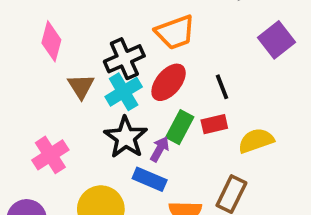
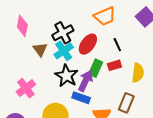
orange trapezoid: (175, 32) -> (105, 16), moved
yellow semicircle: (256, 141) -> (138, 73), turned 120
purple arrow: (160, 149) -> (85, 81), size x1.5

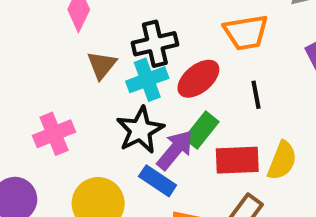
red rectangle: (114, 65) -> (237, 160), moved, size x1.5

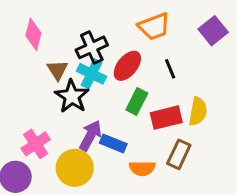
cyan cross: (147, 80) -> (92, 74), turned -32
black star: (140, 130) -> (72, 96), moved
pink cross: (54, 134) -> (36, 144), moved
purple arrow: (175, 150) -> (90, 135), moved

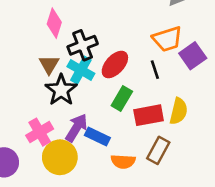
orange trapezoid: (154, 26) -> (167, 39), moved
purple square: (213, 31) -> (193, 56), moved
pink diamond: (33, 34) -> (54, 23), moved
pink cross: (36, 144) -> (40, 132), moved

